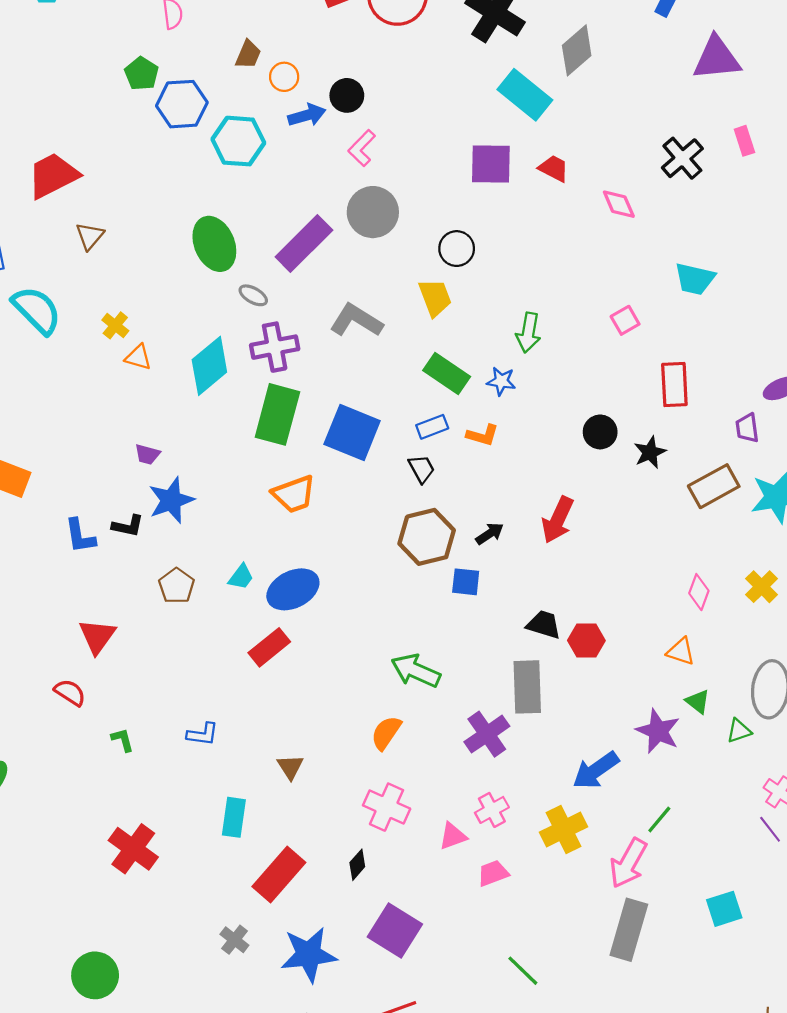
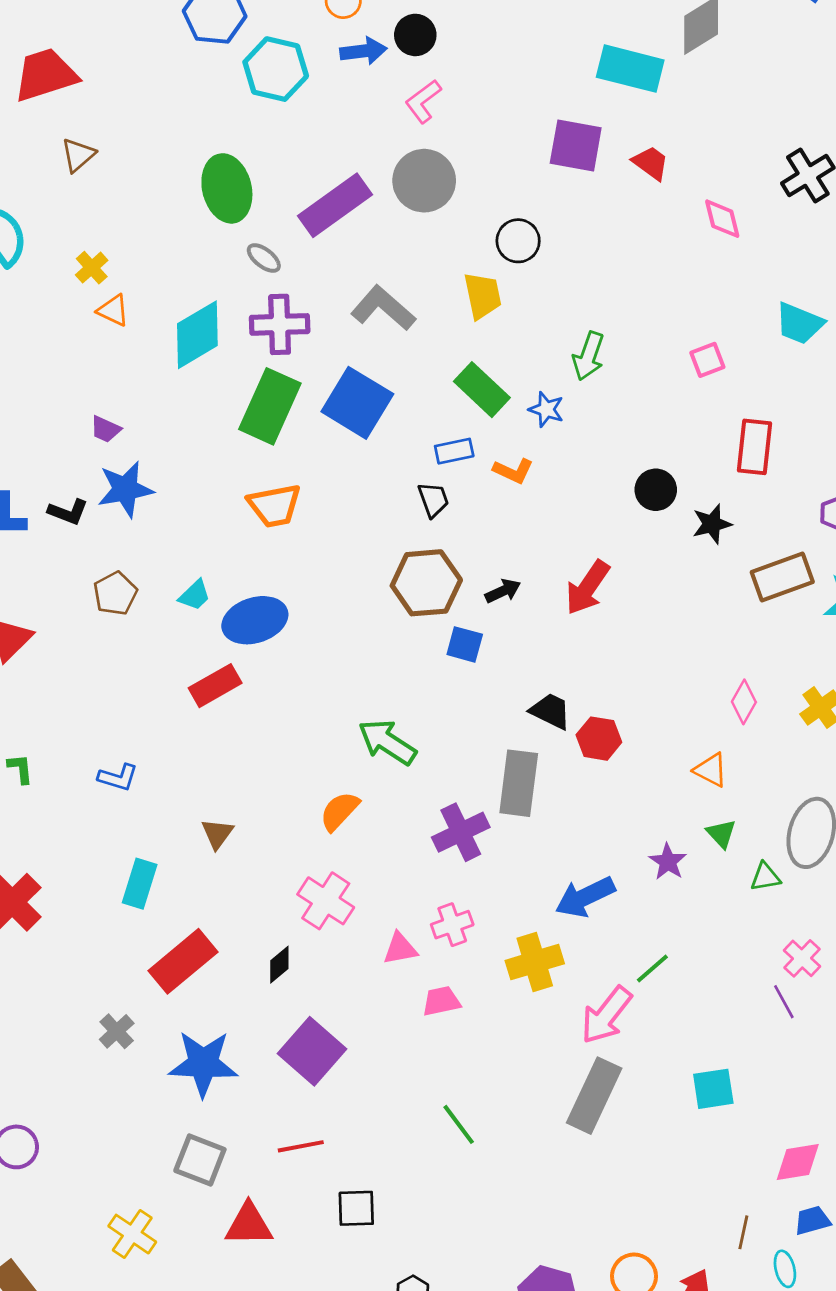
cyan rectangle: (525, 95) -> (630, 69), turned -34
blue square: (352, 432) -> (357, 403), moved
purple star: (658, 731) -> (668, 862), size x0.7

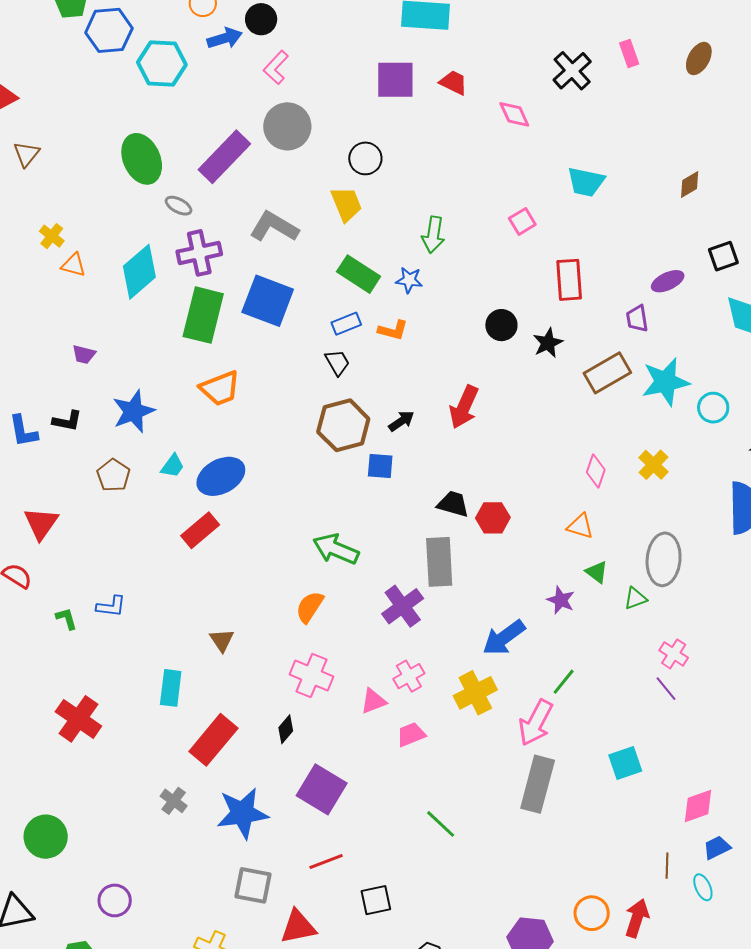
blue star: (125, 489) -> (133, 411), moved
blue L-shape: (118, 777) -> (111, 606), moved

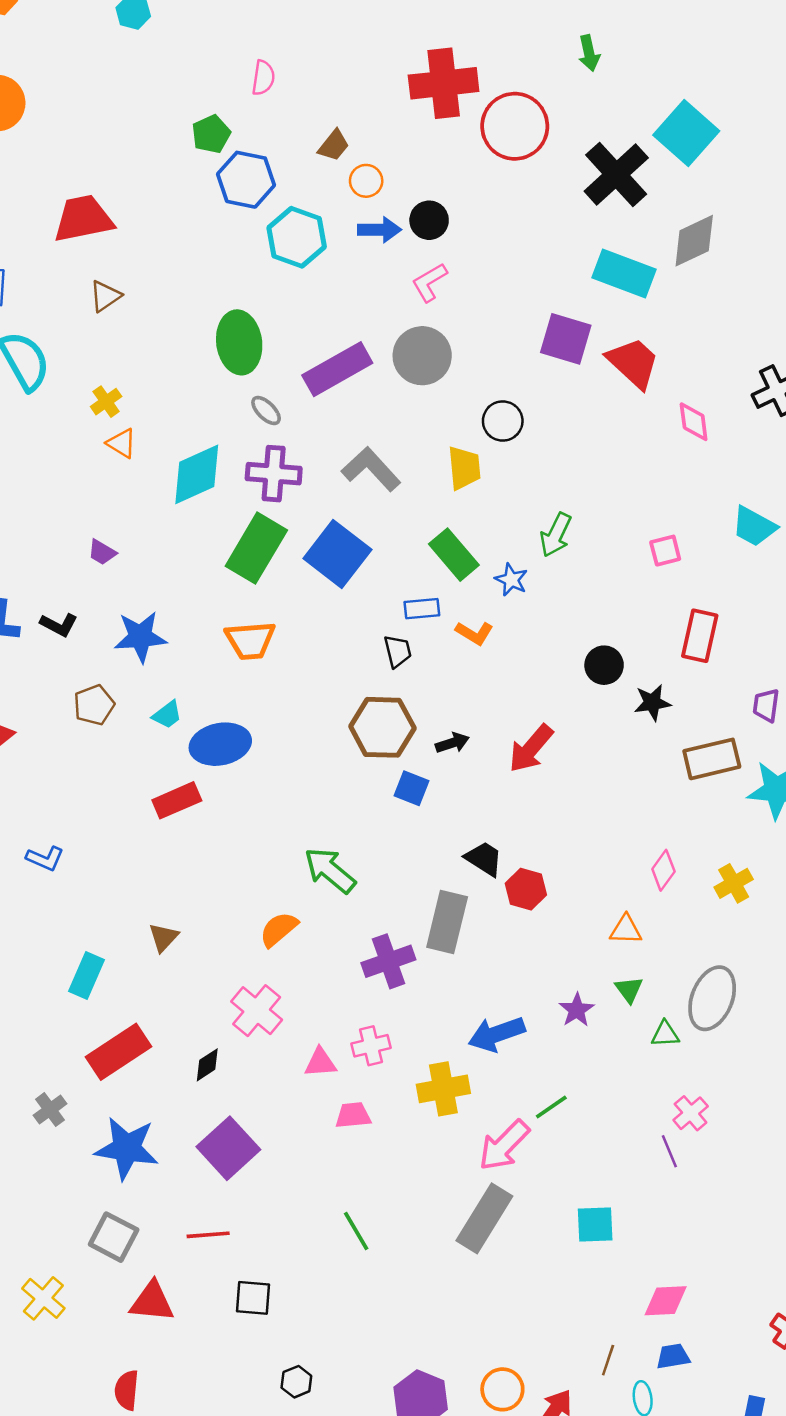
red trapezoid: (454, 83) -> (633, 363), size x1.6
orange triangle: (580, 526) -> (626, 930), turned -32

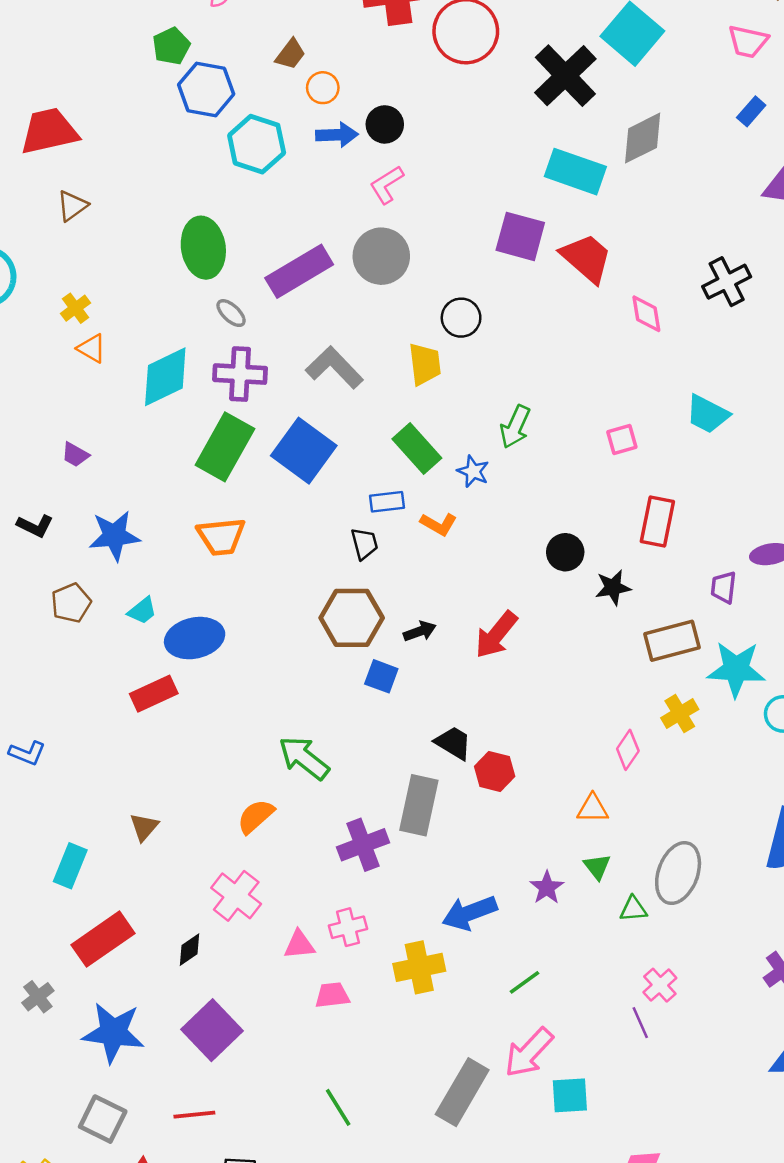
yellow cross: (734, 883) -> (680, 714), moved
pink arrow: (504, 1145) -> (529, 1053), moved

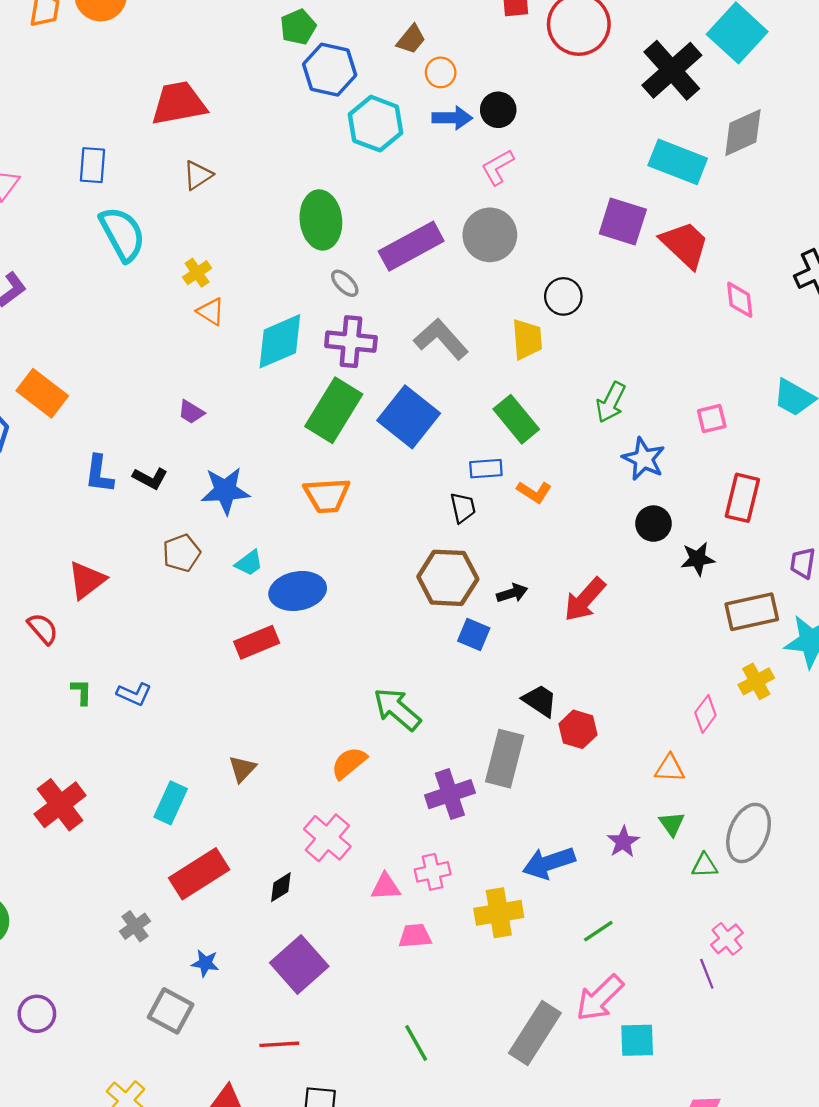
blue star: (473, 471) -> (644, 459), moved, size x1.4
blue star: (113, 1033) -> (205, 963), size x0.5
gray square: (103, 1119) -> (171, 1011), moved

